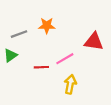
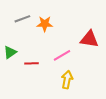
gray line: (19, 34) -> (22, 19), moved
red line: (41, 67) -> (31, 63), moved

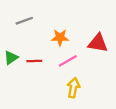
orange star: (45, 24) -> (60, 37), moved
red line: (31, 63) -> (34, 61), moved

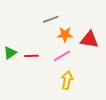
gray line: (24, 21) -> (51, 19), moved
orange star: (60, 37) -> (65, 35), moved

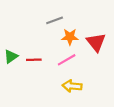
red triangle: (89, 40) -> (96, 42), turned 42
yellow arrow: (67, 80) -> (72, 86), turned -96

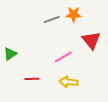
orange star: (70, 37) -> (74, 14), moved
red line: (34, 60) -> (32, 79), moved

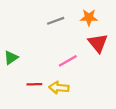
orange star: (74, 14) -> (89, 17), moved
yellow arrow: (68, 82) -> (59, 88), moved

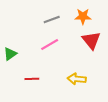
pink line: (68, 61) -> (50, 44), moved
yellow arrow: (59, 88) -> (77, 79), moved

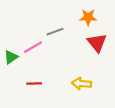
gray line: (52, 20) -> (55, 32), moved
pink line: (50, 44) -> (33, 47), moved

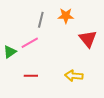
orange star: (88, 17) -> (66, 16), moved
gray line: (55, 32) -> (41, 20), moved, turned -56

